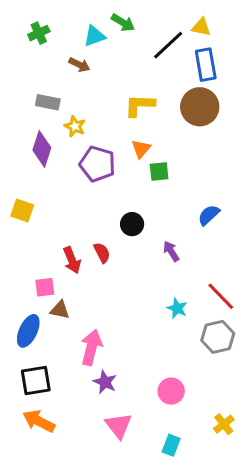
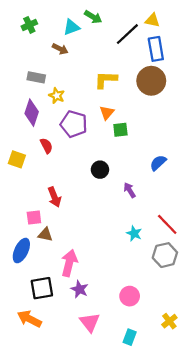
red semicircle: (102, 253) -> (46, 146), moved
black square: (36, 381) -> (42, 288), moved

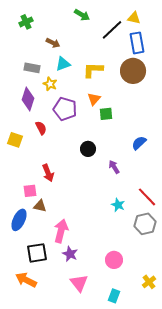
cyan triangle: (71, 27) -> (63, 64), moved

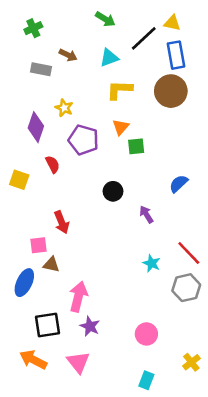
cyan triangle: (63, 64) -> (109, 58), moved
gray rectangle: (32, 68) -> (41, 69), moved
pink triangle: (79, 283) -> (78, 362), moved

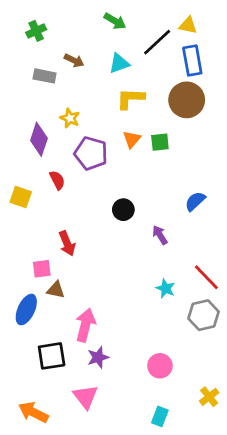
green square: (136, 146) -> (160, 142), moved
purple star: (90, 326) -> (98, 357), turned 30
orange arrow: (33, 360) -> (33, 412), moved

